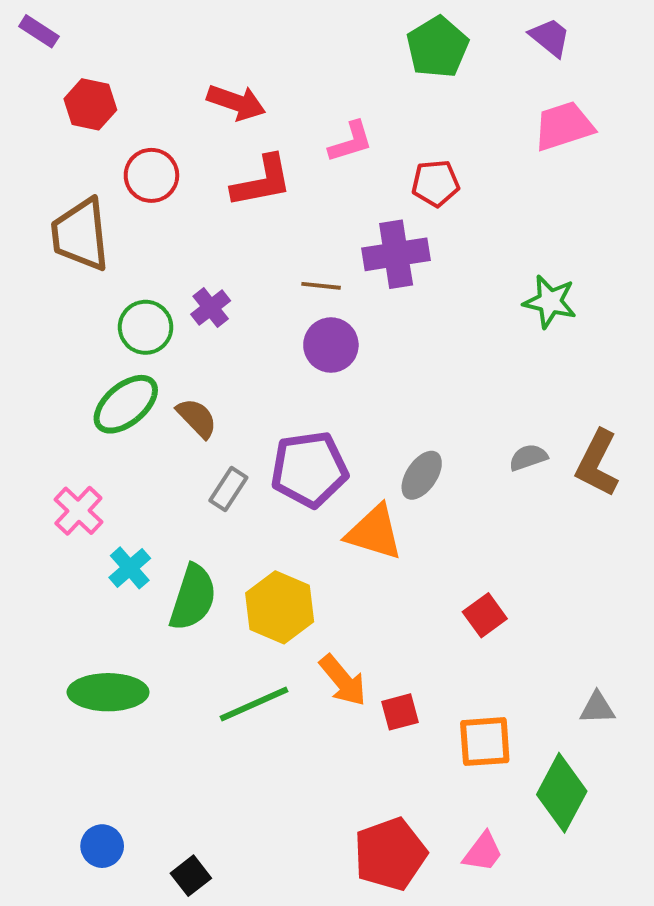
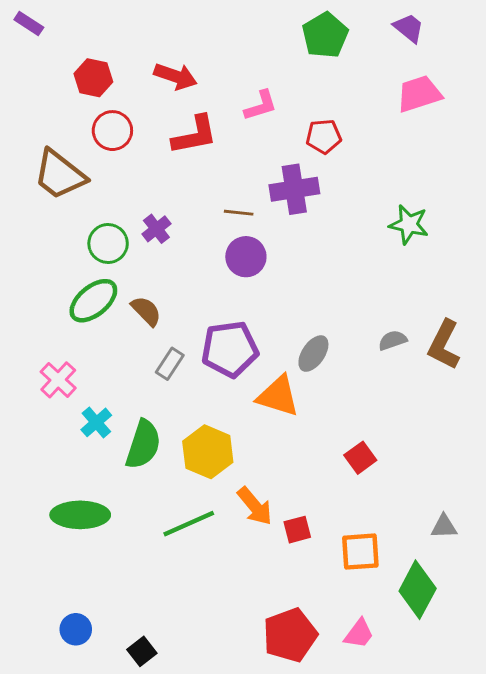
red hexagon: (90, 104) -> (93, 78), moved
brown trapezoid: (80, 235) -> (60, 175), turned -46

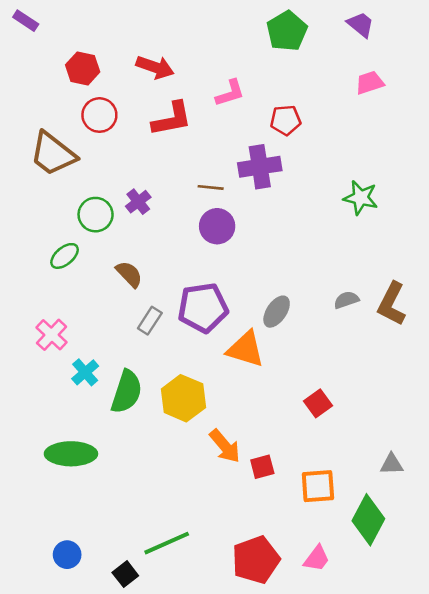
pink trapezoid: (419, 94) -> (370, 83), size x0.7
green ellipse: (93, 301) -> (65, 256), moved, size x0.7
green line: (189, 524) -> (167, 543), moved

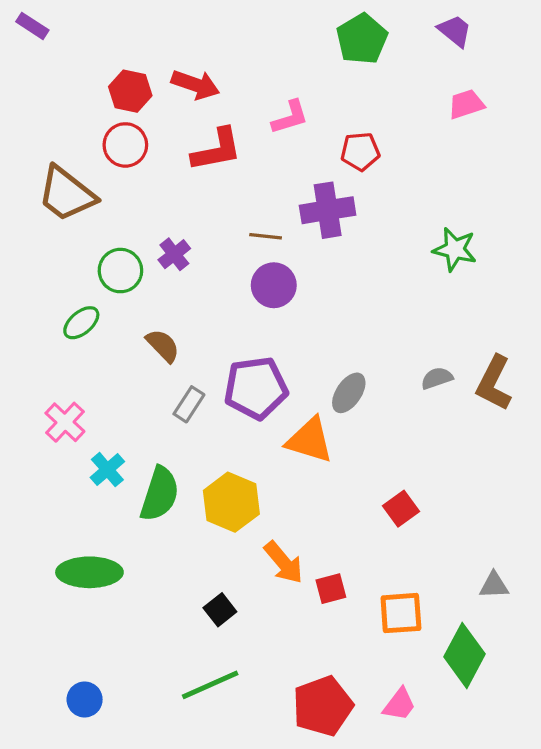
red hexagon: (83, 68) -> (130, 91), moved
black square: (125, 574) -> (220, 610), moved

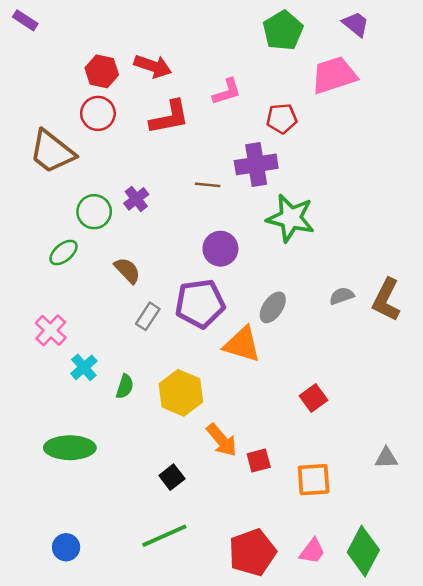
pink trapezoid: (466, 104) -> (334, 75), moved, size x1.6
green star: (455, 249) -> (291, 218), moved, size x1.4
purple circle: (274, 285) -> (220, 249), moved
green semicircle: (160, 494) -> (125, 386), size x0.6
green diamond: (465, 655) -> (363, 551), moved

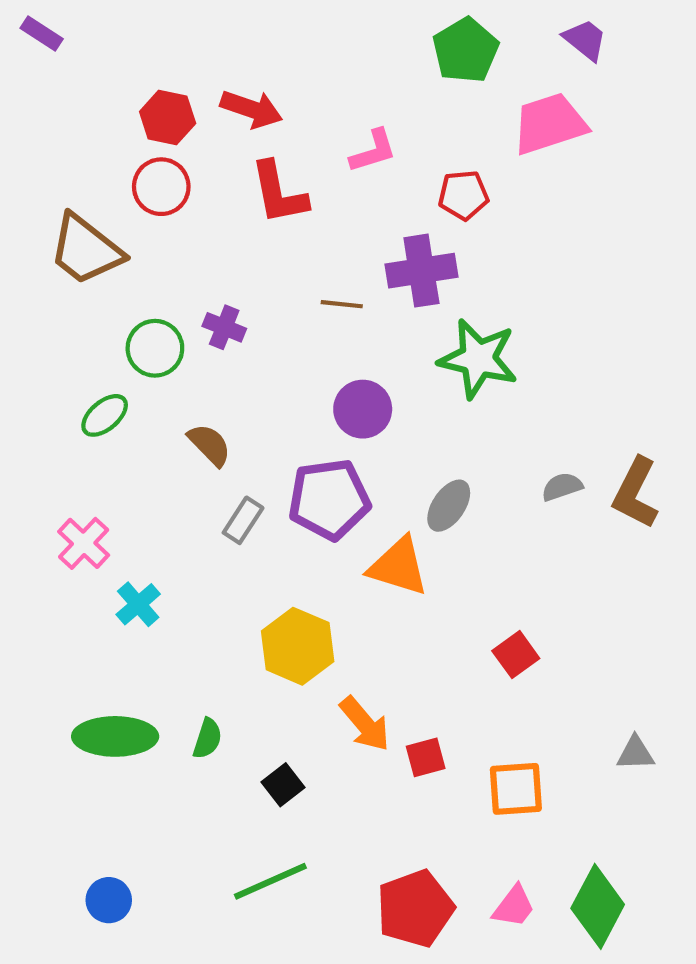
red L-shape: (169, 117) -> (279, 193), turned 90
purple cross: (136, 199) -> (224, 327), turned -30
green semicircle: (125, 386) -> (207, 739), moved

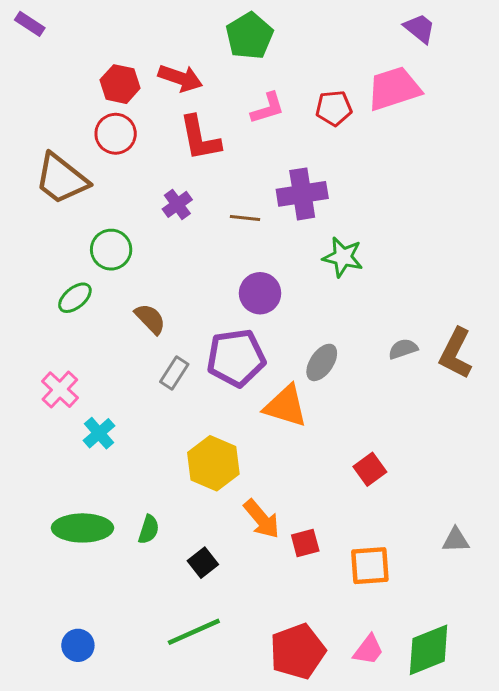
green pentagon: (466, 50) -> (250, 36), moved
red pentagon: (463, 195) -> (334, 108), moved
purple cross: (224, 327) -> (177, 204), moved, turned 32
green star: (478, 359) -> (343, 257), size x0.7
green diamond: (598, 906) -> (429, 650), turned 40

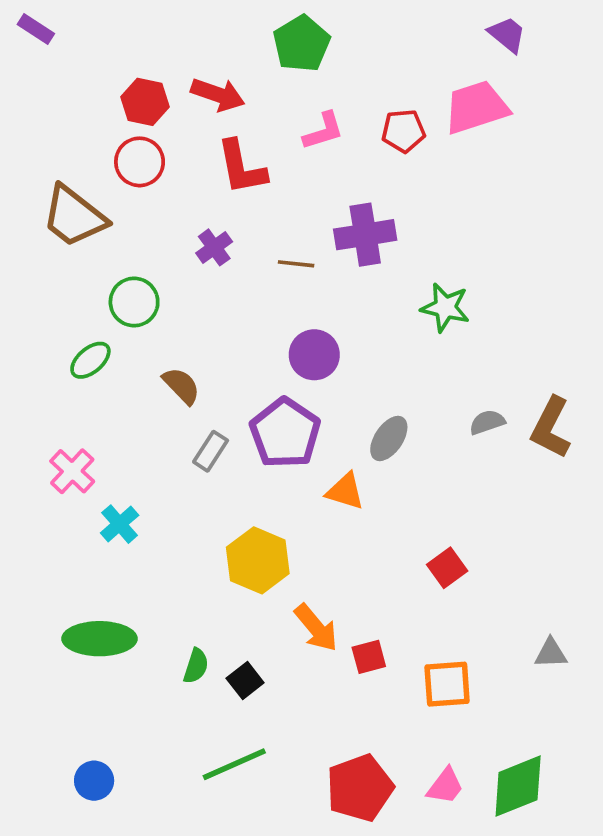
green star: (343, 257) -> (445, 307), moved
purple pentagon: (236, 358) -> (285, 433), turned -30
orange triangle: (286, 406) -> (345, 491), size x0.7
green semicircle: (149, 529) -> (196, 666), moved

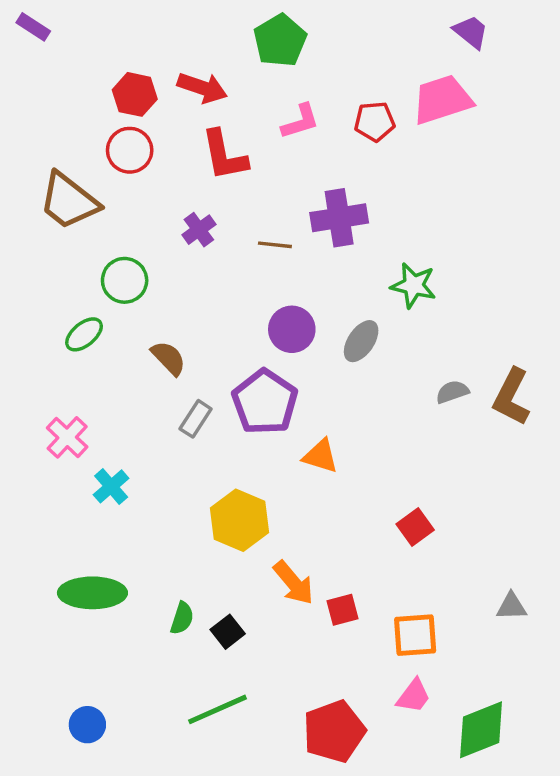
gray ellipse: (389, 438) -> (361, 341), moved
pink trapezoid: (445, 786) -> (413, 696), moved

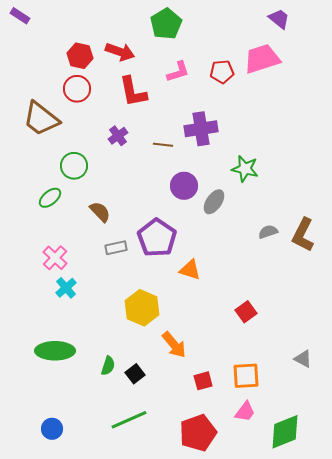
purple circle: (292, 329) -> (184, 186), moved
gray rectangle: (196, 419) -> (116, 248), turned 45
pink cross: (67, 437) -> (55, 258), moved
gray triangle: (511, 606) -> (303, 359), turned 30
red square: (343, 610) -> (203, 381), moved

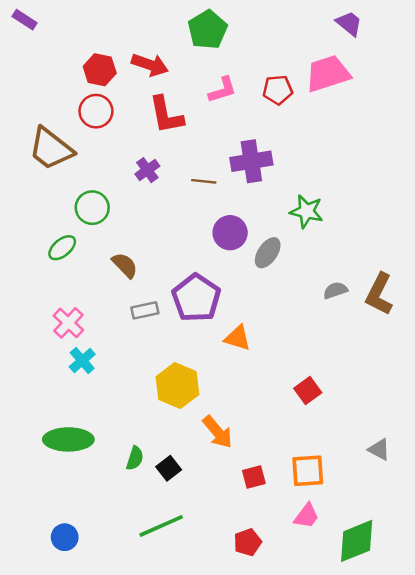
red pentagon: (198, 433) -> (248, 542), size x0.6

